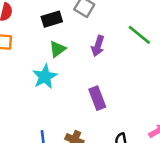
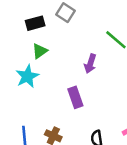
purple arrow: (98, 46) -> (90, 64), moved

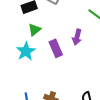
purple rectangle: (75, 97) -> (56, 48), moved

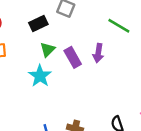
purple rectangle: (56, 48) -> (73, 57), moved

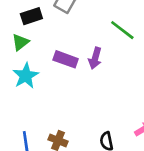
green triangle: (47, 50) -> (20, 42), moved
purple rectangle: (73, 57) -> (66, 59), turned -48

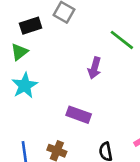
purple rectangle: (66, 59) -> (79, 115), moved

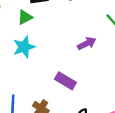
purple arrow: (94, 68) -> (87, 43), turned -144

